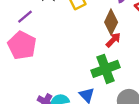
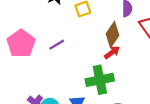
purple line: (25, 17) -> (57, 45), moved

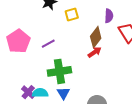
green cross: (100, 80) -> (59, 71), moved

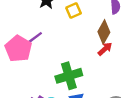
purple line: (48, 44) -> (35, 37), moved

